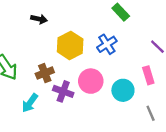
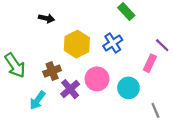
pink rectangle: (148, 75) -> (150, 63), moved, turned 42
purple cross: (63, 91) -> (70, 89), turned 30

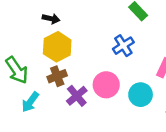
yellow hexagon: (77, 44) -> (57, 47), moved
cyan arrow: (37, 100) -> (30, 102), moved

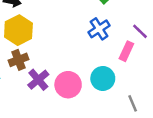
blue cross: (123, 46) -> (99, 29), moved
pink circle: (106, 85) -> (68, 85), moved

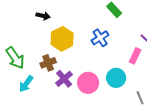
blue cross: (99, 29) -> (100, 38), moved
yellow hexagon: (18, 30) -> (62, 39), moved

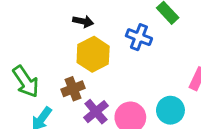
black arrow: (43, 16) -> (83, 21), moved
blue cross: (100, 38) -> (139, 37), moved, turned -36

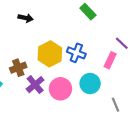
blue cross: (139, 37) -> (76, 53), moved
yellow hexagon: (93, 54) -> (50, 54), moved

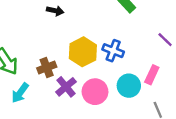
pink rectangle: (110, 60) -> (152, 75), moved

